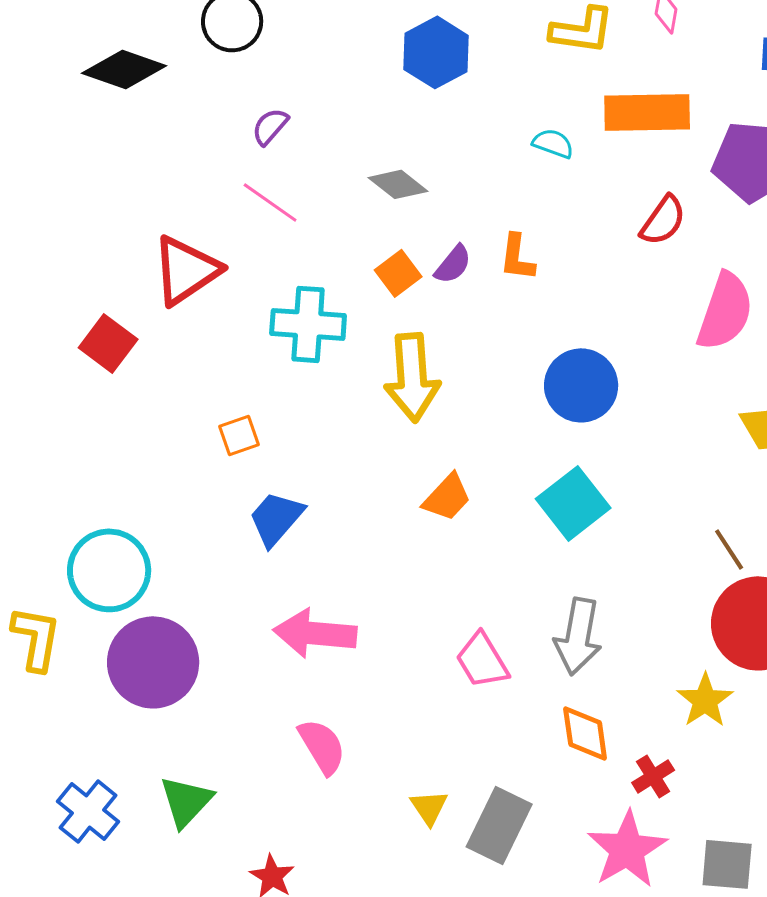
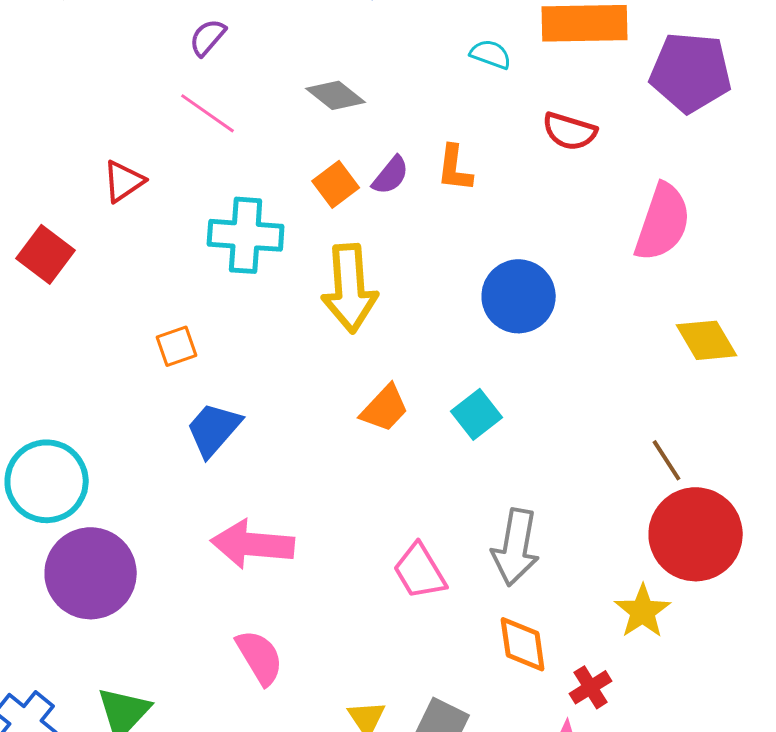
red semicircle: (663, 220) -> (570, 131), moved, turned 72
red triangle: (186, 270) -> (124, 181), size x0.6
cyan square: (573, 503) -> (477, 414), moved, size x0.7

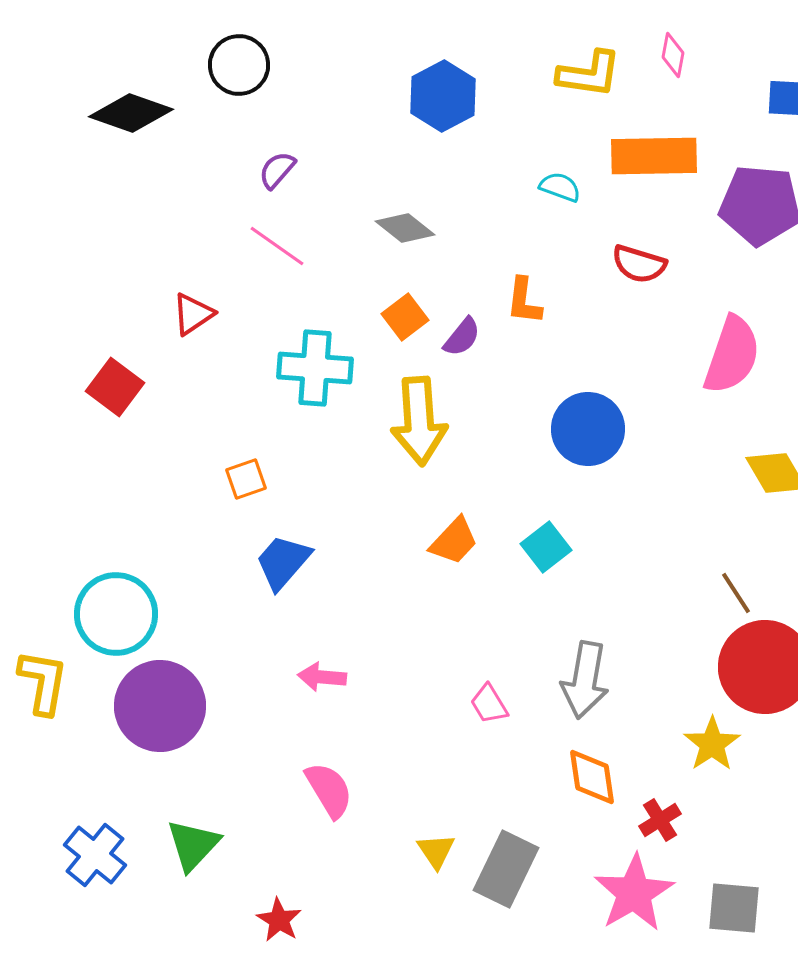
purple semicircle: (391, 175) -> (462, 337), moved
pink arrow: (253, 544) -> (322, 677), size x0.6
pink trapezoid: (420, 571) -> (489, 704), size x0.7

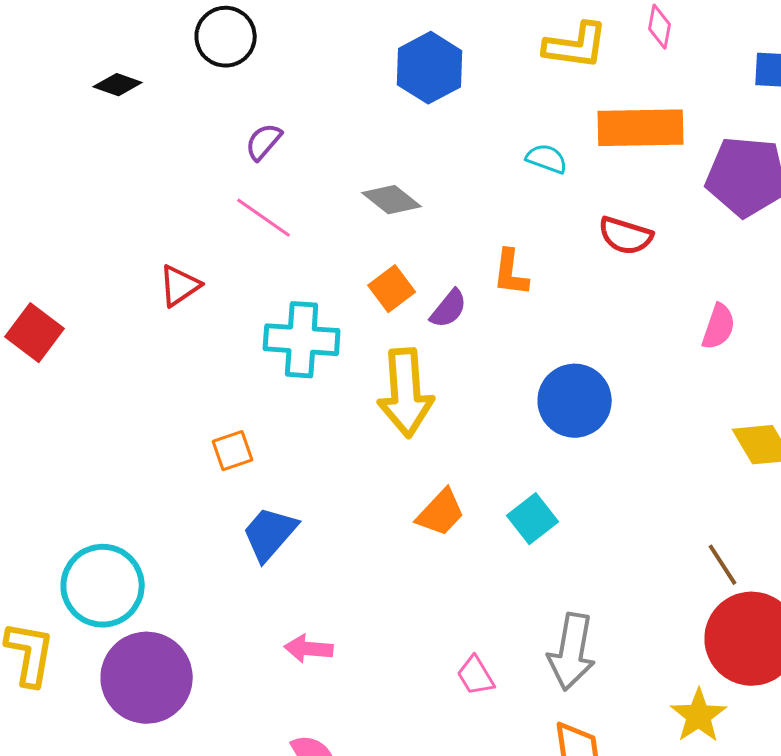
black diamond: (131, 113) -> (118, 85), size x0.6
pink semicircle: (732, 355) -> (719, 327), size x0.6
red square: (115, 387) -> (35, 333), moved

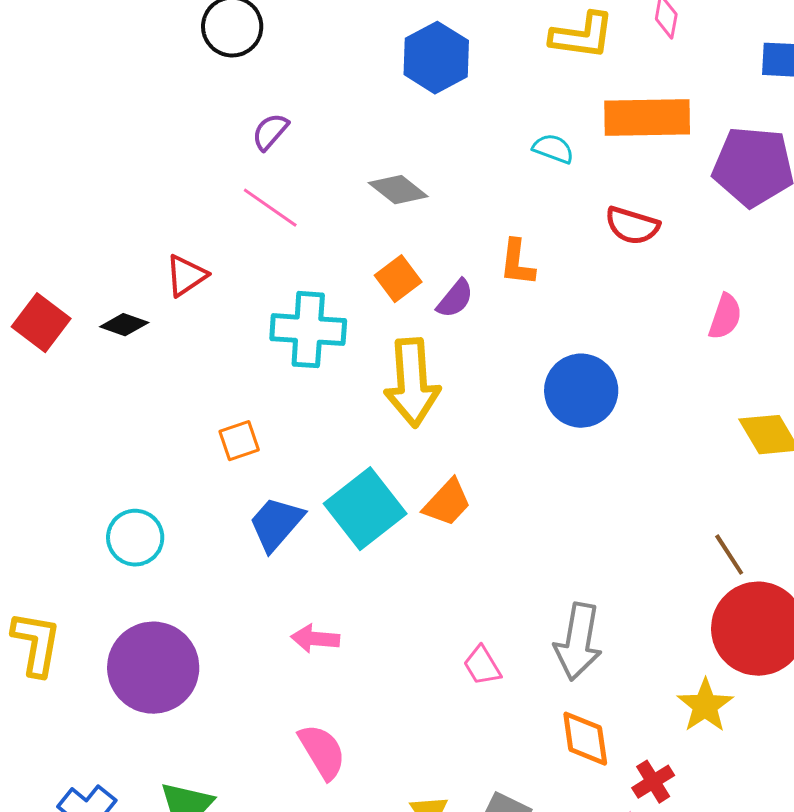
black diamond: (118, 85) -> (124, 325), moved
cyan square: (533, 519) -> (365, 509), moved, size x1.6
cyan circle: (103, 586) -> (135, 538), moved, size x0.7

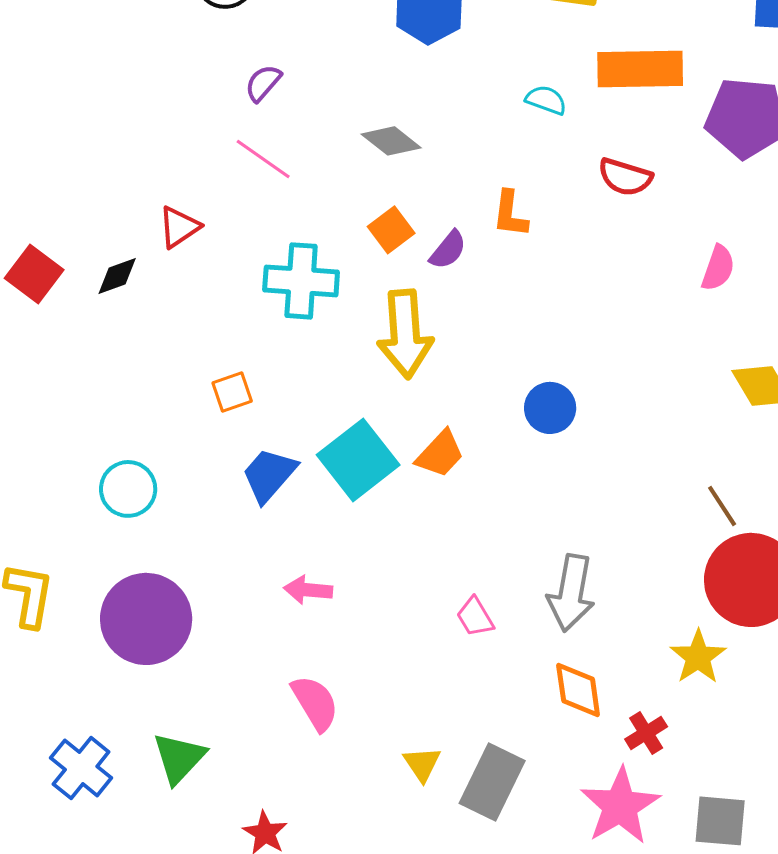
black diamond: (124, 325) -> (117, 276), turned -39
blue circle: (581, 391) -> (550, 408), moved, size x0.7

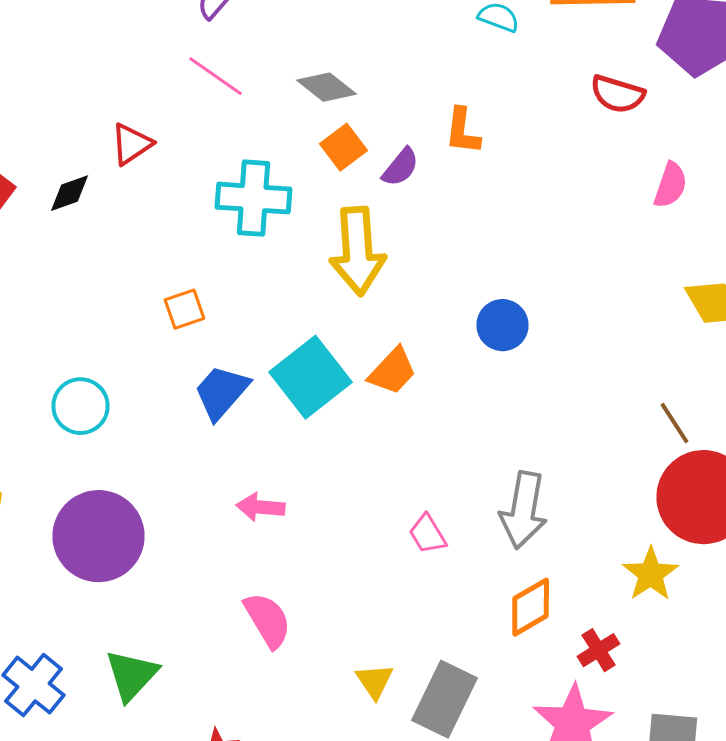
gray diamond: (391, 141) -> (326, 87), moved
red semicircle: (625, 177) -> (618, 94), moved
orange diamond: (578, 690) -> (530, 607), turned 68

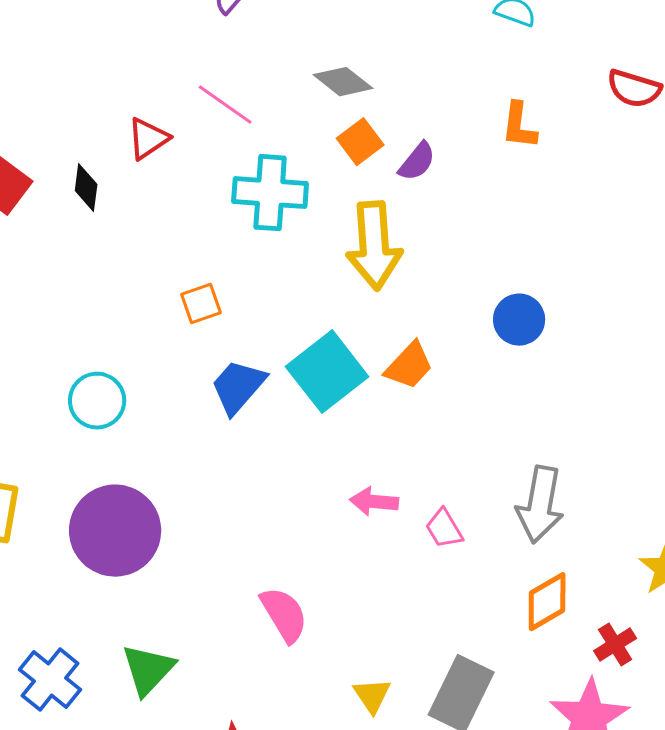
pink line: (216, 76) -> (225, 105), moved
orange L-shape: (462, 131) -> (519, 126), moved
black diamond: (70, 193) -> (86, 188), turned -63
pink arrow: (260, 507) -> (374, 502), moved
yellow triangle: (374, 681) -> (372, 696), moved

